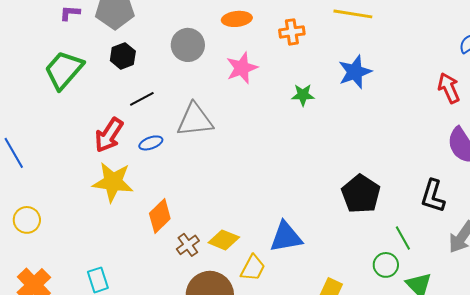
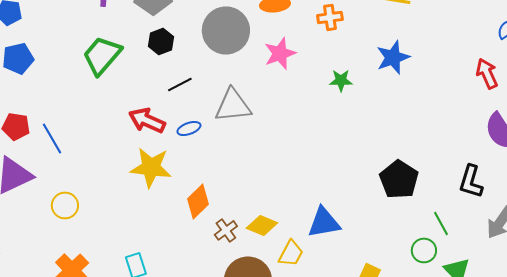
gray circle: (188, 45) -> (226, 30), size x1.4
red arrow: (109, 135) -> (147, 120), turned 81

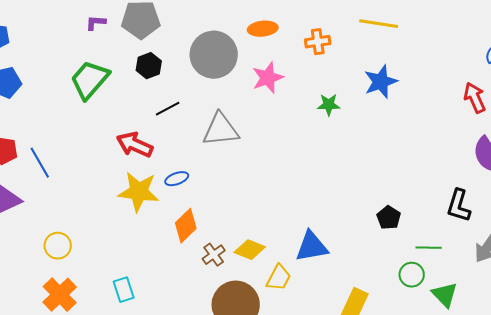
blue ellipse: (189, 128) -> (177, 179), moved
black pentagon: (399, 179) -> (389, 218), moved, size x0.6
yellow circle: (65, 205) -> (58, 246), moved
green line: (441, 223) -> (429, 248), turned -60

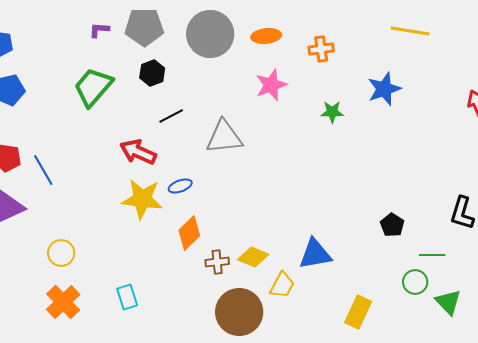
yellow line: (379, 24) -> (410, 31), moved
gray circle: (214, 55) -> (210, 34), moved
brown cross: (214, 255) -> (217, 262), turned 30

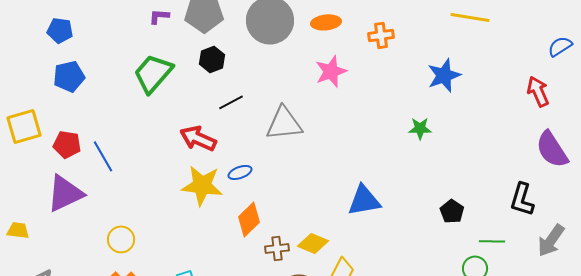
green star: (332, 112) -> (420, 128), moved
blue triangle: (315, 254) -> (364, 200), moved

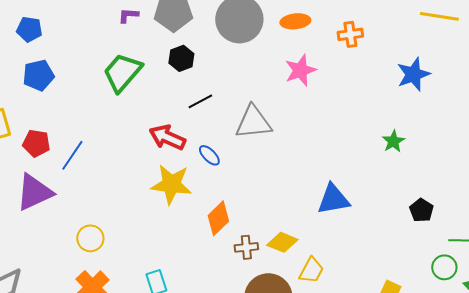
green star: (420, 128) -> (393, 141), moved, turned -30
blue line: (103, 156) -> (72, 155), turned 64
blue ellipse: (240, 172) -> (209, 155), moved, turned 65

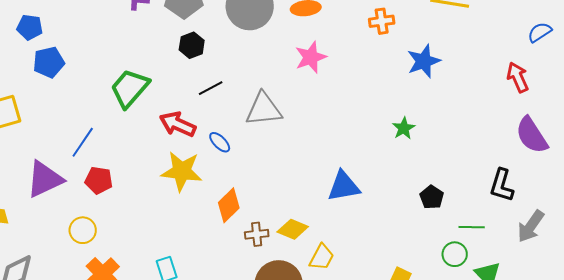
blue pentagon: (29, 29) -> (30, 27), moved
orange cross: (350, 34) -> (382, 21), moved
green trapezoid: (122, 72) -> (130, 88), moved
red pentagon: (36, 143) -> (99, 180), moved
yellow circle: (90, 238) -> (83, 230), moved

